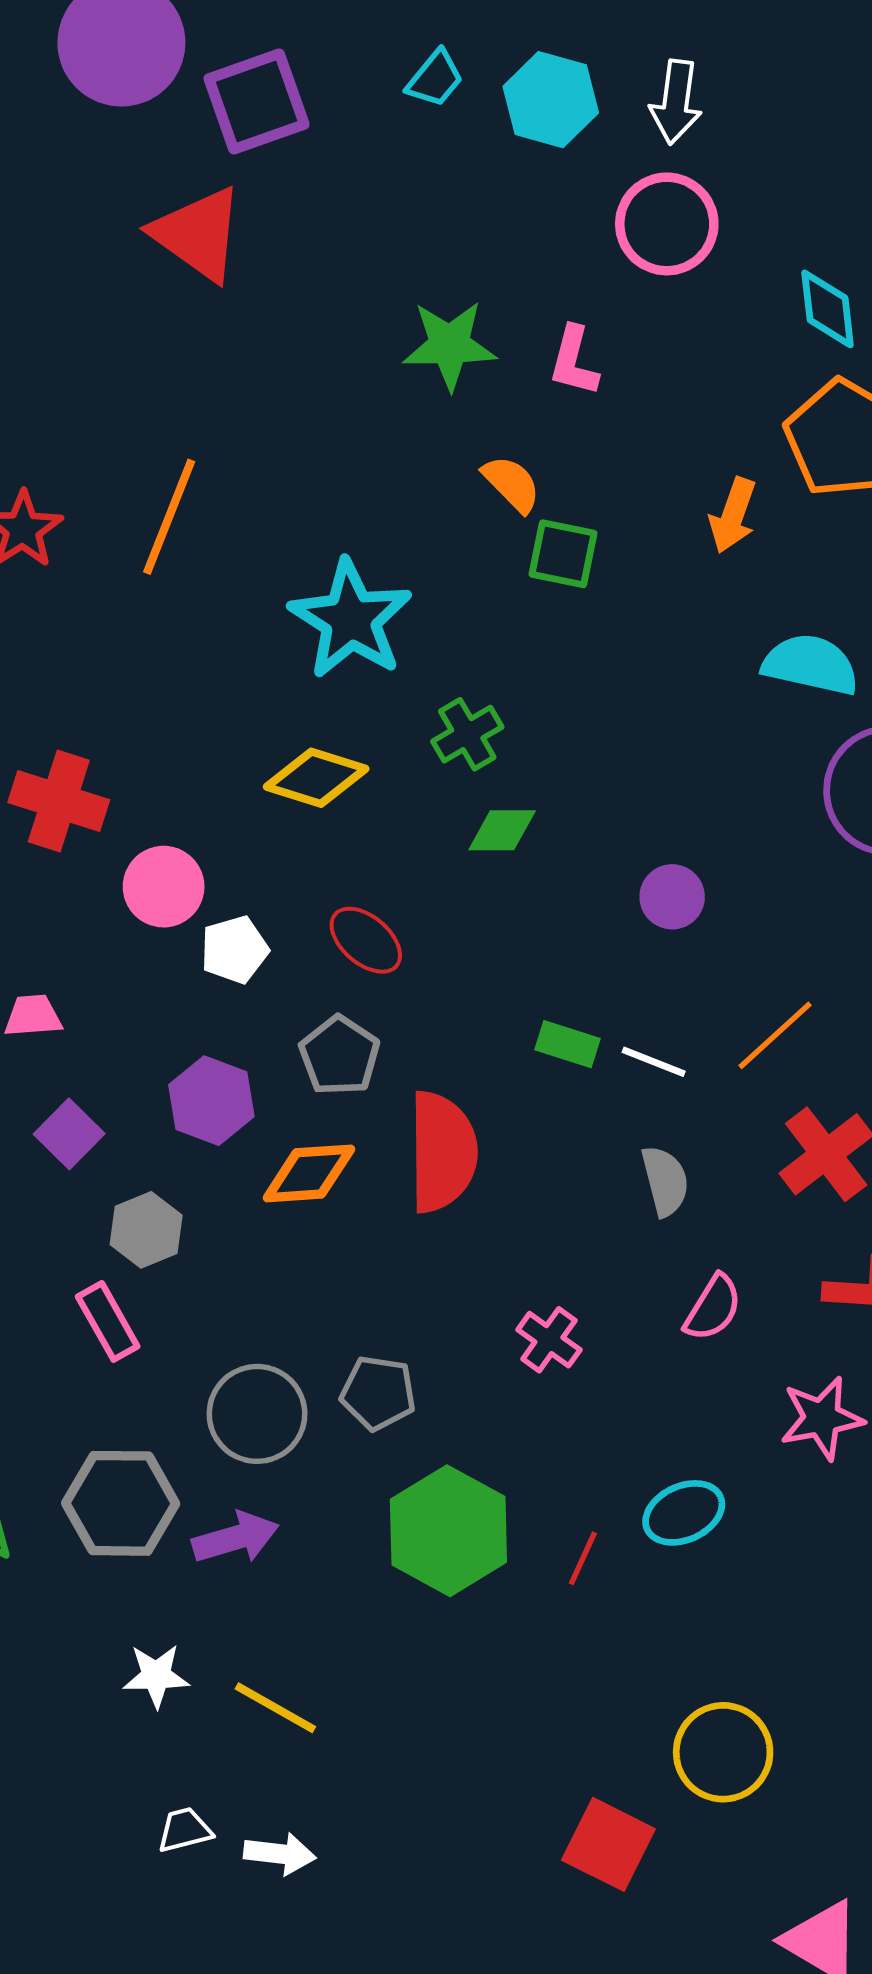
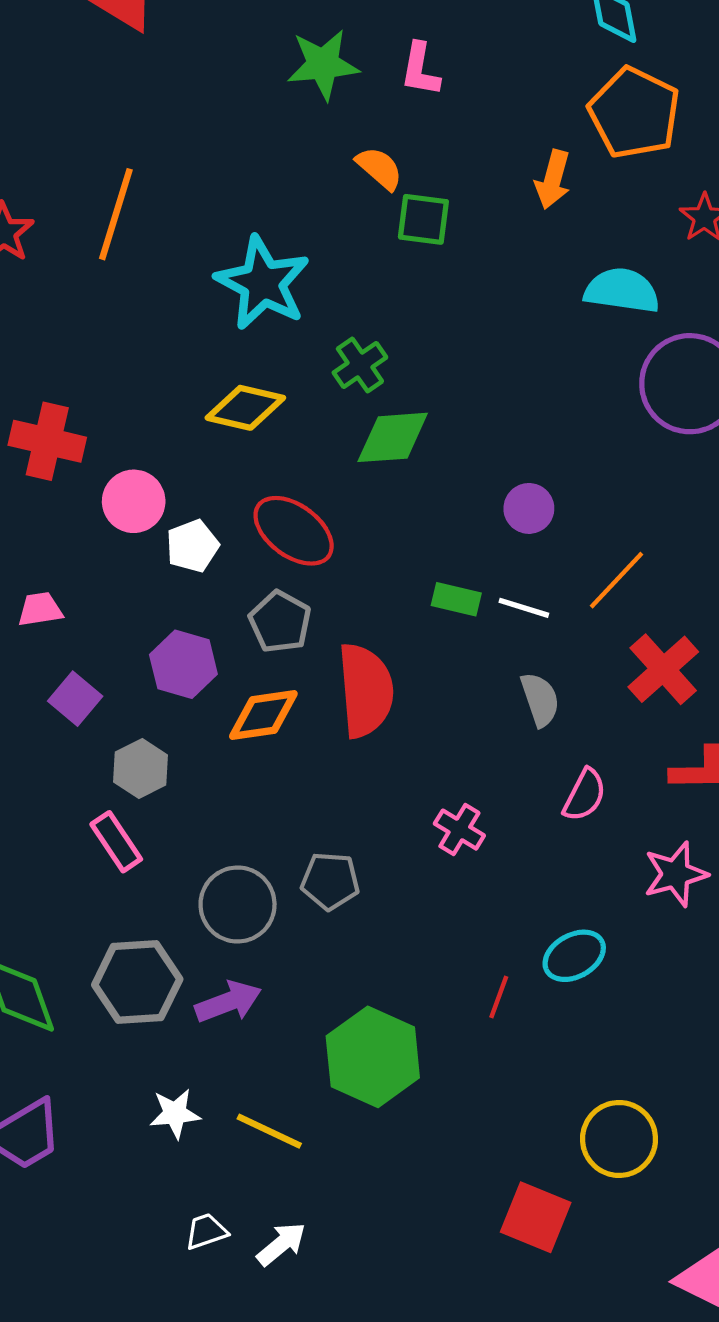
green diamond: (502, 830) -> (393, 437), size x1.4
purple circle: (672, 897) -> (529, 508), moved
red ellipse: (366, 940) -> (294, 531), size x1.4
green hexagon: (448, 1531) -> (373, 1057), moved
white arrow: (280, 1854) -> (281, 1244), turned -42

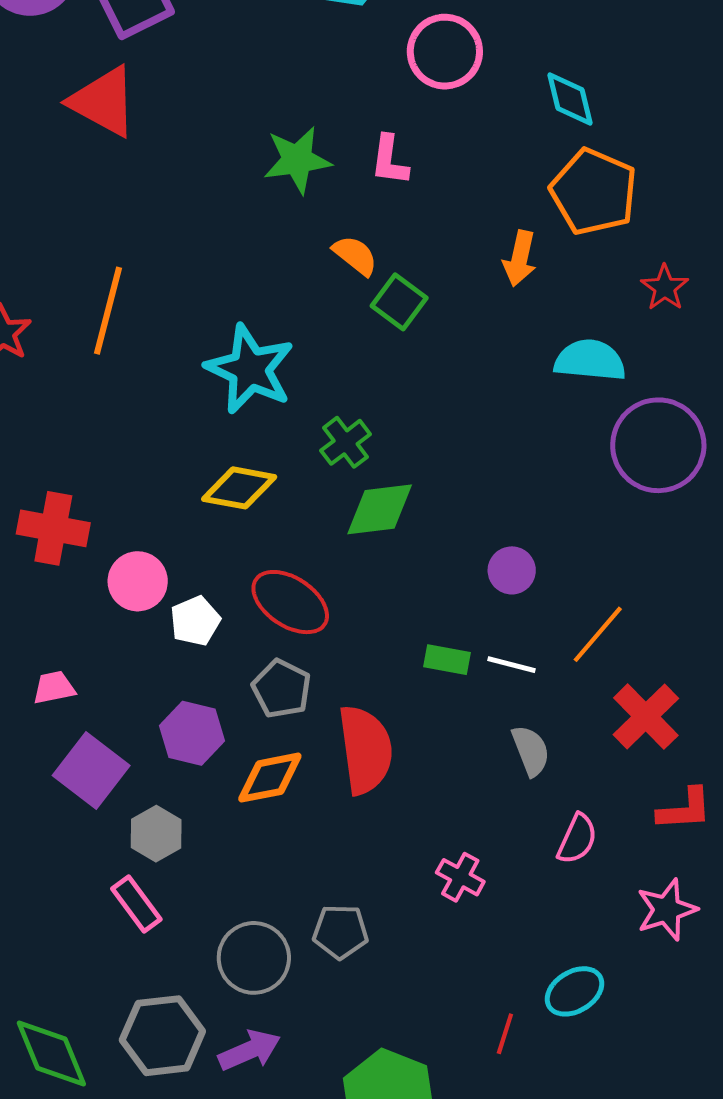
green square: (423, 219) -> (399, 302), turned 32
purple square: (75, 699) -> (91, 771), size x1.5

